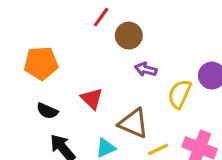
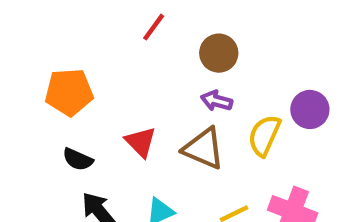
brown circle: (129, 36) -> (219, 53), moved
brown triangle: (133, 123) -> (204, 149), moved

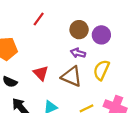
red line: (154, 27) -> (39, 19), moved
purple circle: (310, 109) -> (101, 35), moved

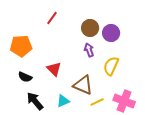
purple arrow: (78, 53) -> (89, 50), turned 56
brown triangle: (72, 76) -> (83, 85), moved

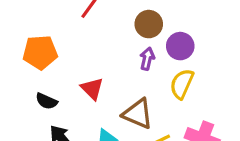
purple circle: (111, 33) -> (180, 46), moved
purple arrow: (89, 50) -> (147, 59), turned 32

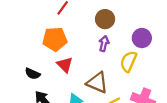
purple circle: (180, 46) -> (142, 38), moved
orange pentagon: (40, 52) -> (55, 39), moved

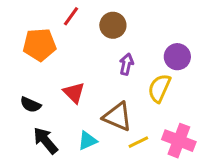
brown circle: (105, 19) -> (113, 25), moved
orange pentagon: (55, 39) -> (40, 45), moved

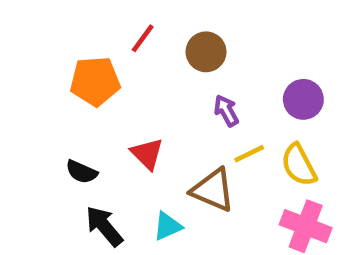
purple arrow: (126, 64) -> (226, 111), turned -42
yellow semicircle: (159, 88) -> (299, 165), moved, turned -52
yellow line: (138, 142) -> (249, 154), moved

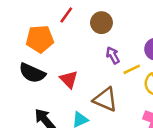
yellow line: (249, 154) -> (132, 69), moved
black semicircle: (82, 172) -> (32, 73), moved, size x1.5

